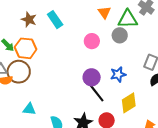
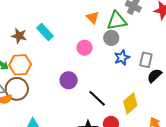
blue star: (118, 74) -> (122, 58), moved
purple circle: (92, 77) -> (69, 80), moved

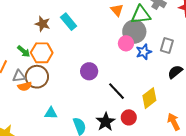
gray circle: (111, 38) -> (134, 32), size x1.5
pink circle: (85, 48) -> (126, 43), moved
gray rectangle: (146, 60) -> (167, 46), moved

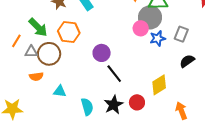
green arrow: (24, 51) -> (38, 27), size x1.5
orange hexagon: (42, 53) -> (69, 32), moved
orange semicircle: (25, 86) -> (36, 76), moved
black line: (117, 91) -> (114, 74), moved

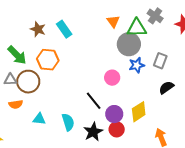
pink circle: (141, 28) -> (112, 78), moved
purple circle: (102, 53) -> (114, 114), moved
cyan semicircle: (87, 107) -> (68, 122), moved

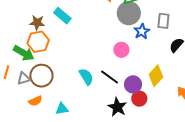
orange hexagon: (48, 60) -> (38, 42), moved
cyan semicircle: (68, 122) -> (86, 77), moved

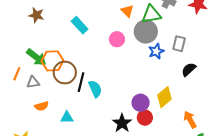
brown star: (37, 23) -> (36, 15), moved
orange hexagon: (38, 42) -> (52, 61), moved
pink circle: (121, 50) -> (117, 39), moved
brown circle: (41, 76) -> (65, 73), moved
black line: (110, 77) -> (81, 82), moved, turned 60

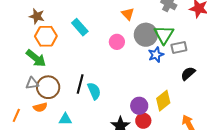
green triangle: (151, 14) -> (164, 35), moved, turned -50
gray rectangle: (179, 44) -> (179, 48), turned 63
orange hexagon: (52, 61) -> (46, 36), moved
brown circle: (65, 73) -> (48, 87), moved
orange line: (17, 74) -> (16, 115), moved

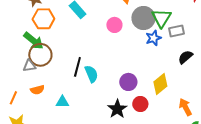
brown circle: (48, 87) -> (40, 55), moved
purple circle: (139, 106) -> (128, 82), moved

